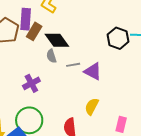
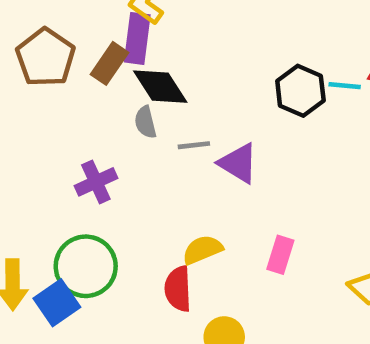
purple rectangle: (26, 19) -> (137, 38), moved
yellow semicircle: (92, 106) -> (202, 250), moved, turned 36
pink rectangle: (121, 124) -> (280, 255), moved

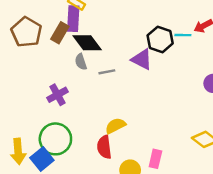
purple triangle: (238, 163) -> (142, 59), moved
pink rectangle: (280, 255) -> (155, 159), moved

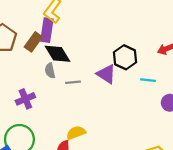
cyan line: (183, 35) -> (148, 80), moved

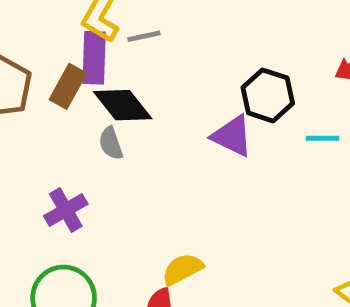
gray line: (73, 82) -> (144, 36), moved

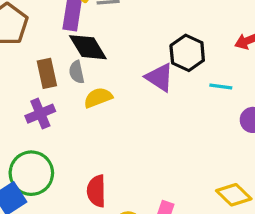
brown rectangle: (68, 86) -> (47, 73), moved, turned -48
yellow semicircle: (182, 269) -> (98, 98), moved

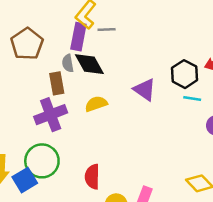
black hexagon: (187, 53) -> (184, 74), moved
gray semicircle: (77, 72) -> (68, 63), moved
purple cross: (40, 114) -> (51, 115), size x1.4

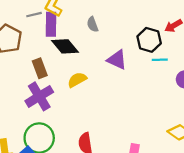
gray line: (107, 29) -> (34, 15), moved
gray semicircle: (68, 63) -> (93, 24), moved

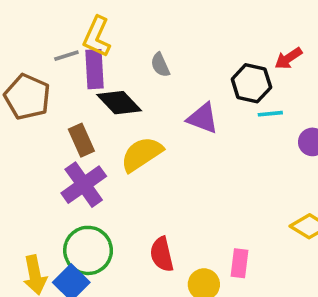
yellow semicircle: (77, 80) -> (142, 154), size x1.4

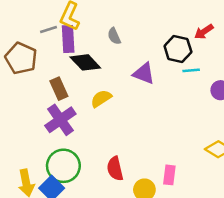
yellow semicircle: (142, 154) -> (101, 99), size x0.7

